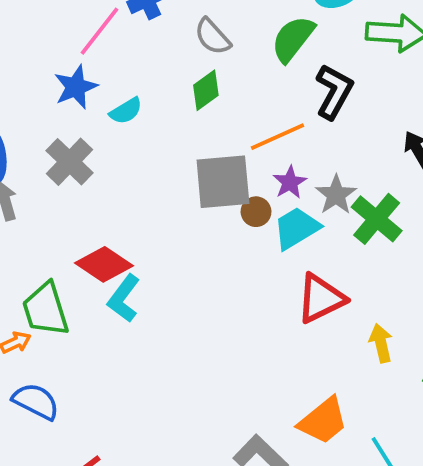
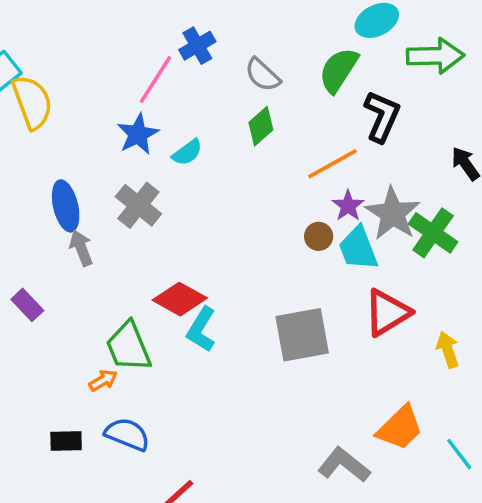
gray square: (223, 182) -> (302, 335), moved
gray star: (336, 195) -> (393, 214), size x1.4
cyan trapezoid: (296, 228) -> (358, 248), turned -75

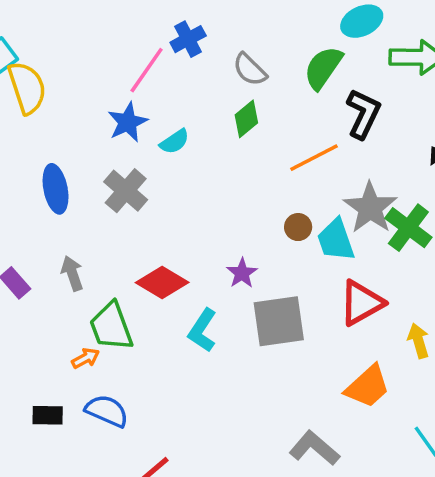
purple star: (348, 206) -> (242, 273), moved
gray arrow: (81, 248) -> (72, 273), moved
cyan L-shape: (201, 329) -> (202, 330), moved
orange trapezoid: (400, 428) -> (368, 386), moved

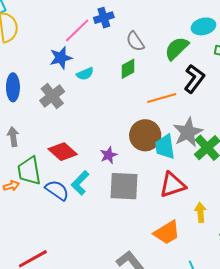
brown circle: (298, 227) -> (145, 135), size x2.0
blue semicircle: (107, 411) -> (57, 190), moved

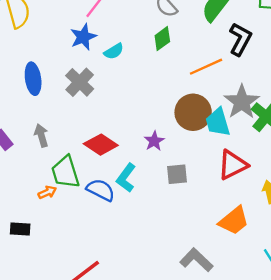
gray square: (124, 186) -> (177, 174), size x0.6

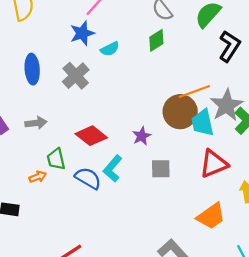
orange line: (206, 67) -> (194, 92), moved
gray arrow: (41, 135) -> (36, 123), turned 95
green trapezoid: (65, 172) -> (56, 159), size x0.7

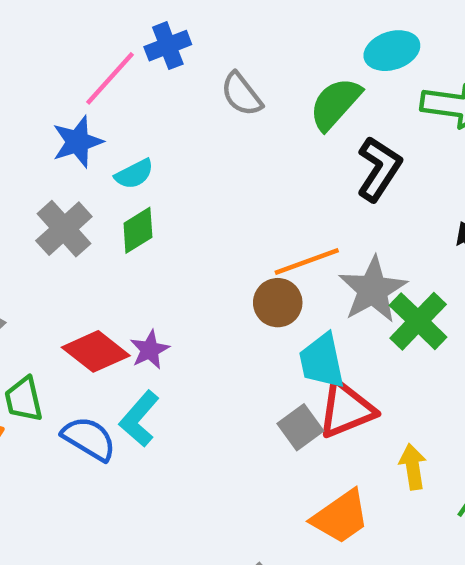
green diamond: (156, 40) -> (138, 230), moved
brown circle: (180, 112) -> (278, 303), size x0.7
cyan trapezoid: (203, 123) -> (322, 361), moved
purple star: (142, 136) -> (150, 350), moved
gray square: (161, 169) -> (300, 427), moved, turned -35

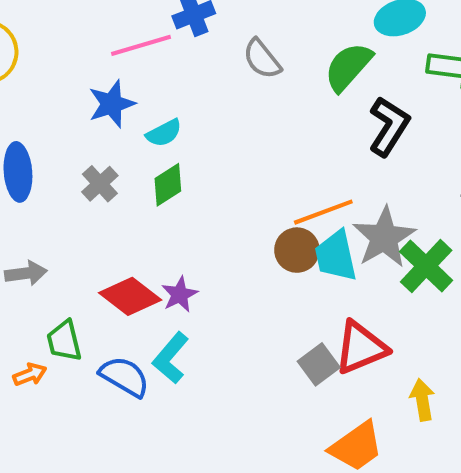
pink line: (110, 78) -> (141, 45), turned 32
gray cross: (64, 229) -> (100, 184), size x0.7
cyan trapezoid: (322, 361) -> (336, 256), moved

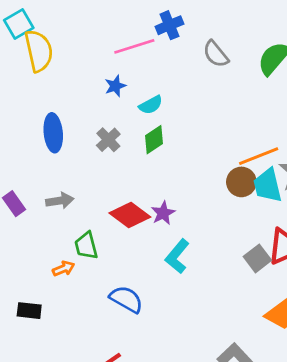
blue star: (112, 104) -> (115, 86), size x0.7
cyan L-shape: (171, 358) -> (177, 256), moved
blue semicircle: (124, 377) -> (126, 299), moved

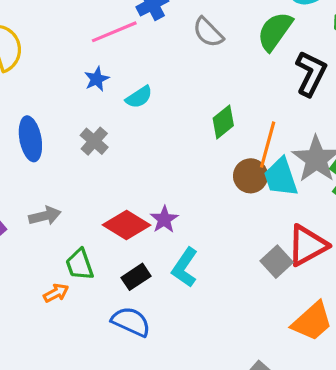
green diamond: (154, 140) -> (223, 122), moved
orange line: (259, 156) -> (268, 145), turned -48
black rectangle: (29, 311) -> (136, 277), moved, turned -35

